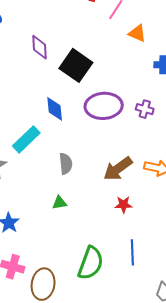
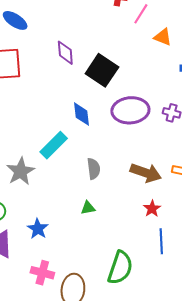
brown arrow: (118, 169) -> (146, 173), turned -124
red star: (124, 205) -> (152, 209), turned -30
blue line: (132, 252) -> (161, 241), moved

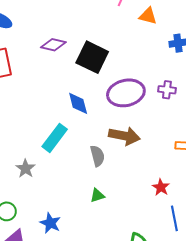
purple diamond: (65, 53) -> (53, 45), turned -65
gray star: (21, 171) -> (26, 168), size x0.7
brown arrow: (146, 173) -> (124, 136), moved

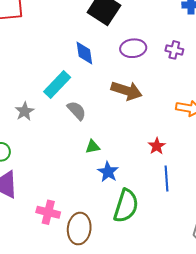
purple ellipse: (126, 93) -> (133, 48), size x0.7
gray semicircle: (97, 156) -> (77, 110), moved, turned -35
blue star: (50, 223) -> (108, 172), moved

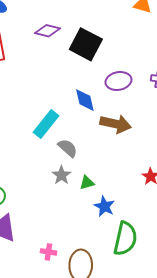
blue diamond: (84, 53) -> (85, 100), moved
gray star: (25, 111) -> (61, 175), moved
pink cross: (48, 212) -> (48, 252), size x0.7

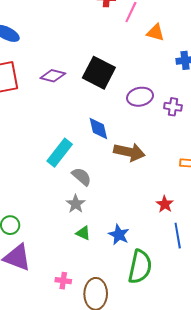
purple diamond: (47, 31) -> (53, 76), moved
purple ellipse: (118, 81) -> (140, 97), moved
green triangle: (87, 183) -> (83, 233), moved, turned 42

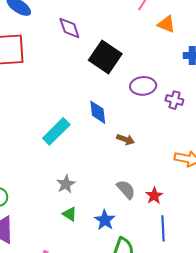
purple diamond: (53, 76) -> (69, 28), moved, turned 50
brown arrow: (129, 152) -> (126, 139), size x0.6
gray semicircle: (82, 177) -> (126, 189), moved

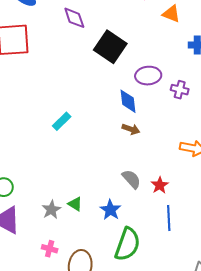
blue diamond: (98, 112) -> (128, 101), moved
cyan rectangle: (56, 131) -> (62, 121), size x0.7
gray star: (66, 184) -> (51, 210), moved

